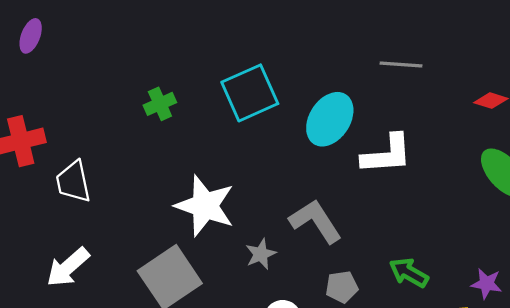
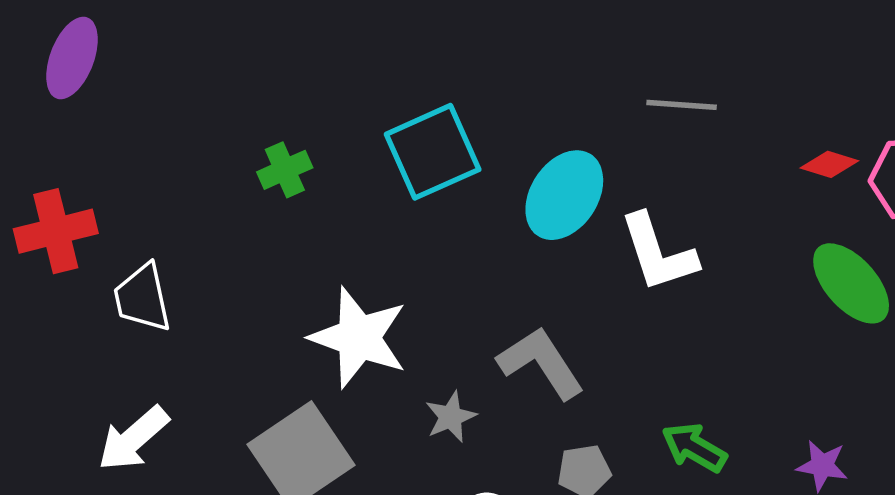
purple ellipse: (31, 36) -> (72, 58), size x1.4
white L-shape: (387, 154) -> (658, 253), turned 76

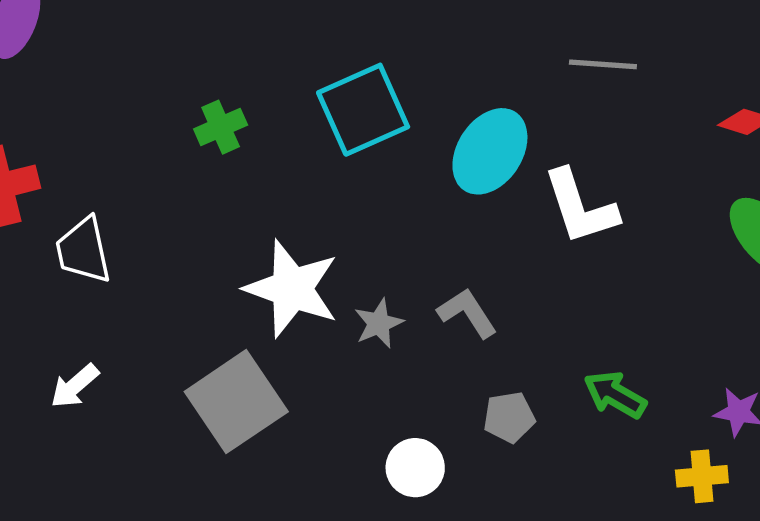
gray L-shape: (541, 363) -> (467, 313), size x0.7
gray star: (451, 417) -> (379, 323), moved
white arrow: (133, 439) -> (75, 386), size x0.7

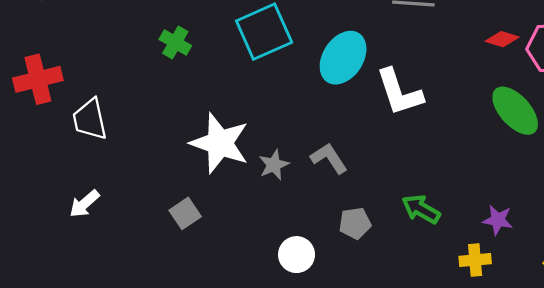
green cross: (221, 127) -> (175, 42), turned -36
gray square: (236, 402) -> (185, 213), size x0.5

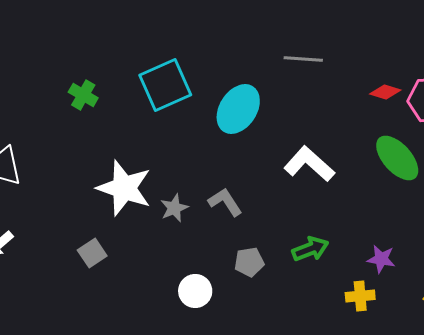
white L-shape: (399, 92) -> (309, 164), moved, turned 150
green arrow: (421, 209) -> (310, 249), turned 129

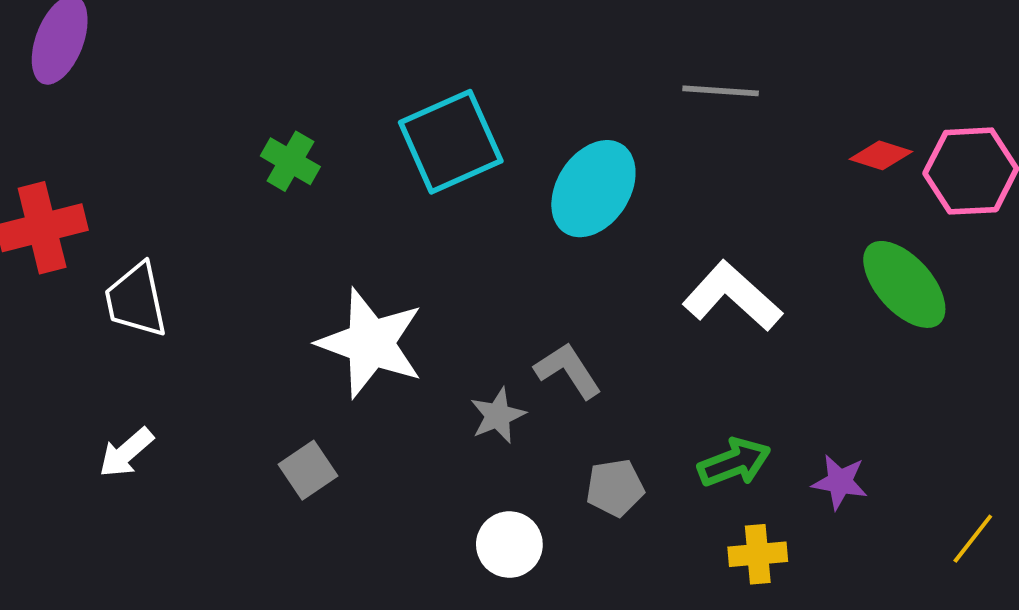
gray star: (174, 208) -> (498, 415), moved
purple star: (381, 259) -> (840, 482), moved
yellow cross: (360, 296) -> (758, 554), moved

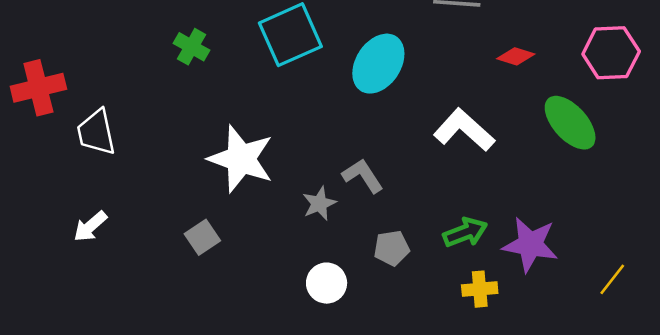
red diamond: (881, 155) -> (516, 56), moved
purple star: (840, 482) -> (530, 244), size x1.6

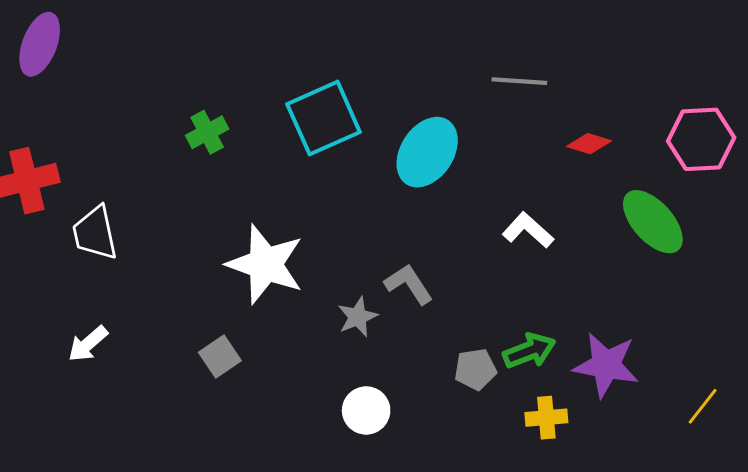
green cross: (192, 47) -> (207, 132), turned 32
white L-shape: (464, 130) -> (528, 230), size x0.7
gray pentagon: (392, 248) -> (475, 369), moved

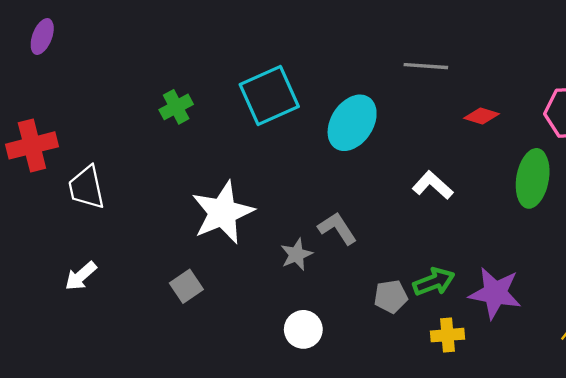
purple ellipse: (40, 44) -> (42, 37), size x0.7
green ellipse: (653, 222) -> (533, 178), turned 52
white star: (265, 264) -> (223, 212), turned 30

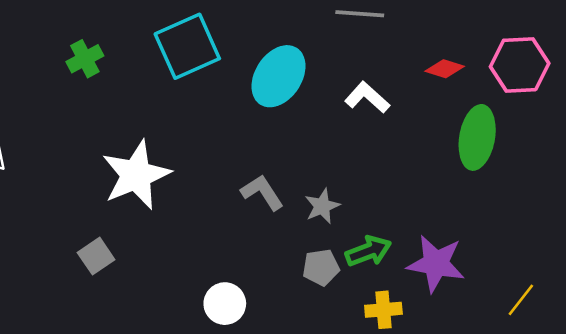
red diamond: (482, 116) -> (445, 69), moved
white L-shape: (433, 185) -> (367, 97), moved
gray star: (296, 254) -> (322, 206), moved

